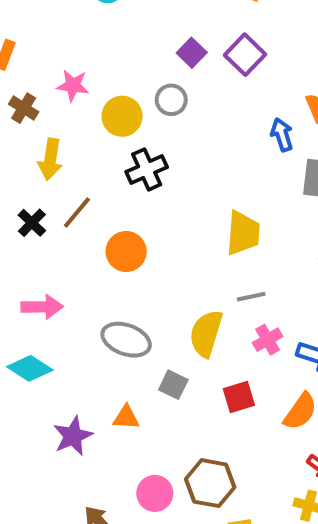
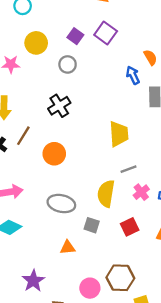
yellow circle: (122, 116) -> (36, 43), moved
purple star: (73, 436) -> (33, 281), moved

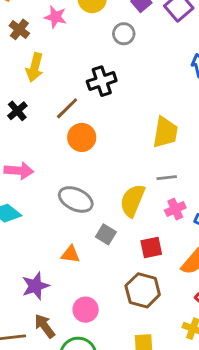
brown line: (23, 136) -> (67, 108), moved
brown hexagon: (120, 278) -> (143, 290), moved
purple star: (33, 281) -> (35, 286), moved

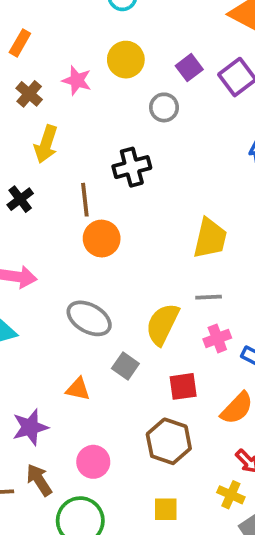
brown line: (67, 108) -> (85, 200), turned -55

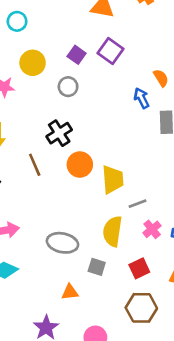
yellow trapezoid: (210, 238) -> (113, 179), moved
orange circle: (102, 239) -> (80, 165), moved

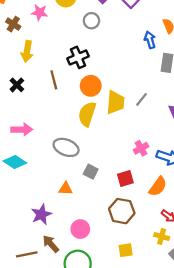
gray line: (138, 204) -> (142, 99), moved, turned -40
yellow semicircle: (112, 231) -> (87, 114), moved

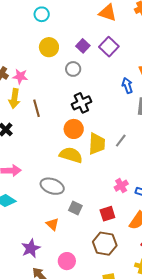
pink star: (39, 12) -> (20, 76), moved
black cross: (78, 57) -> (81, 103), moved
brown line: (54, 80) -> (36, 108), moved
yellow semicircle: (87, 114) -> (71, 155), turned 90
orange triangle: (66, 189) -> (53, 224), turned 40

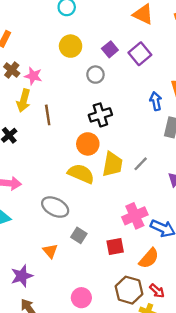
pink cross: (121, 186) -> (135, 216), size x1.5
brown hexagon: (105, 244) -> (129, 290), moved
pink circle: (67, 261) -> (81, 298), moved

